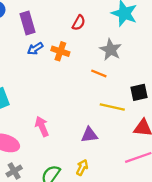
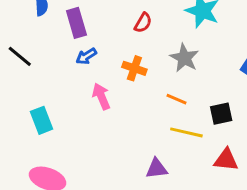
orange cross: (60, 51) -> (134, 68), moved
orange line: (99, 73) -> (176, 99), moved
pink arrow: (42, 126) -> (101, 96), moved

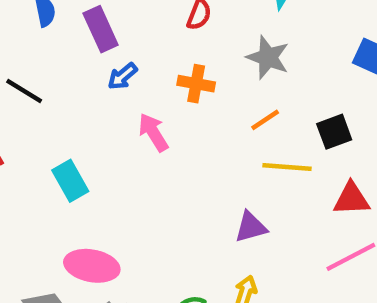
orange line: (176, 99) -> (265, 120), turned -48

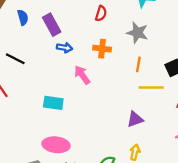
blue arrow: (123, 76) -> (65, 48), turned -126
orange line: (265, 120) -> (138, 64), turned -42
cyan rectangle: (70, 181) -> (53, 103), moved, turned -48

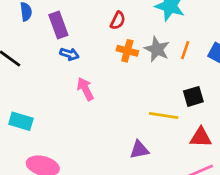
orange cross: (102, 49) -> (127, 51), moved
orange line: (138, 64) -> (185, 50), moved
cyan rectangle: (53, 103) -> (21, 121), moved

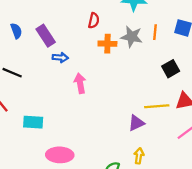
pink arrow: (85, 89) -> (80, 83), turned 30
yellow line: (164, 115) -> (157, 106), moved

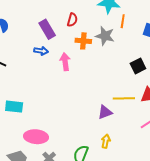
orange line: (155, 32) -> (123, 21), moved
purple rectangle: (46, 36) -> (47, 29), moved
pink arrow: (80, 83) -> (65, 62), moved

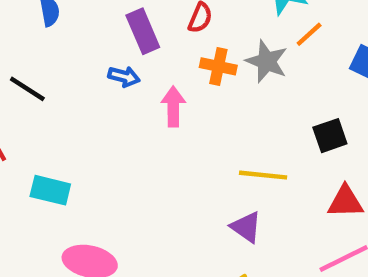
orange line: (123, 21) -> (309, 34), turned 32
yellow line: (124, 98) -> (263, 175), moved
purple triangle: (105, 112) -> (246, 227), turned 49

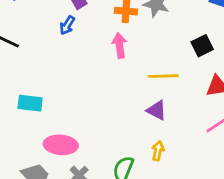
blue arrow: (124, 77) -> (67, 25), turned 114
pink arrow: (173, 107) -> (120, 45), moved

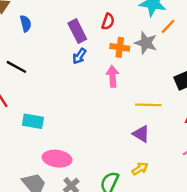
blue arrow: (67, 25) -> (79, 56), moved
yellow arrow: (158, 151) -> (140, 169), turned 42

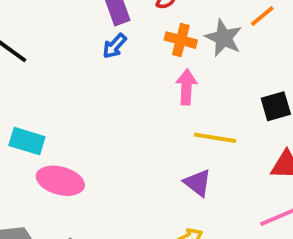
pink arrow: (112, 76) -> (186, 87), moved
pink ellipse: (57, 159) -> (60, 181), moved

